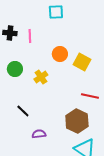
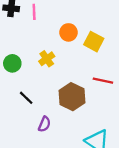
green circle: (15, 69) -> (12, 63), moved
brown hexagon: (77, 121) -> (72, 97), moved
purple semicircle: (39, 134) -> (44, 124), turned 120

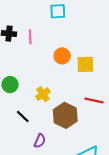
yellow square: (94, 42) -> (85, 64), turned -30
yellow cross: (47, 59) -> (43, 94), moved

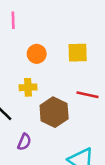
orange circle: (62, 56) -> (37, 54), moved
yellow cross: (43, 94) -> (28, 87), turned 32

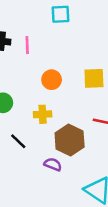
purple semicircle: (24, 142) -> (53, 164), moved, turned -91

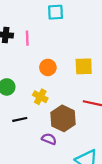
yellow cross: (43, 114) -> (40, 97), turned 32
black line: (18, 141) -> (20, 119), turned -56

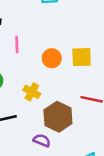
pink line: (27, 38) -> (17, 45), moved
orange circle: (48, 67) -> (52, 58), moved

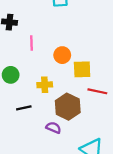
yellow square: (82, 57) -> (82, 69), moved
yellow cross: (32, 92) -> (45, 85), turned -32

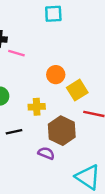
pink line: (31, 43) -> (16, 53), moved, turned -72
yellow square: (82, 69) -> (77, 90), turned -30

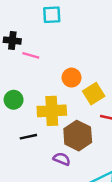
cyan square: (53, 14) -> (52, 15), moved
yellow cross: (37, 107) -> (52, 111), size x1.6

